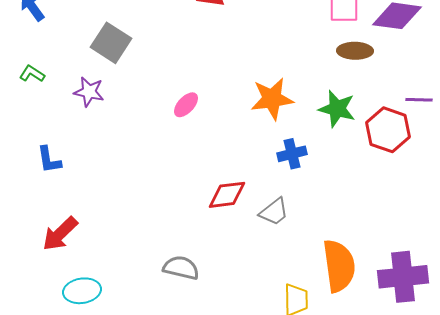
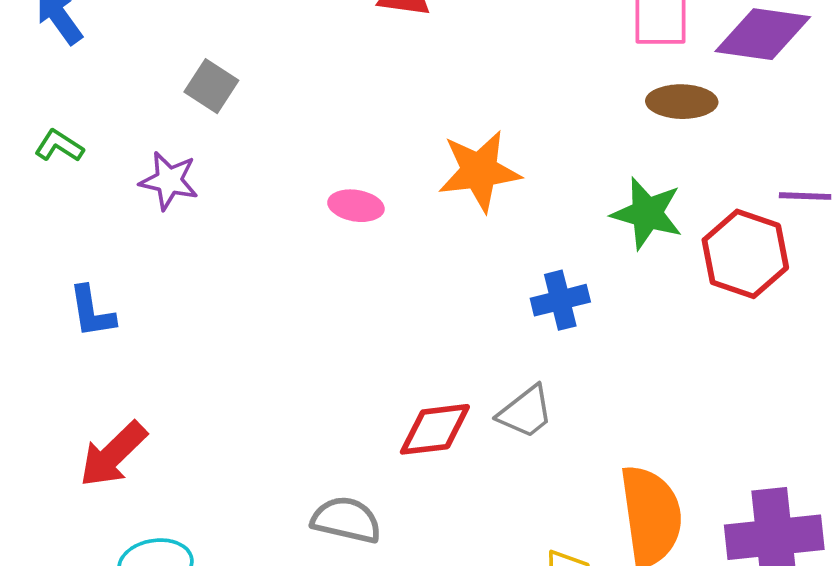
gray square: (111, 43) -> (211, 86), size x0.7
orange star: (272, 99) -> (479, 171), moved
pink ellipse: (186, 105) -> (356, 206), turned 56
red diamond: (227, 195) -> (435, 429), moved

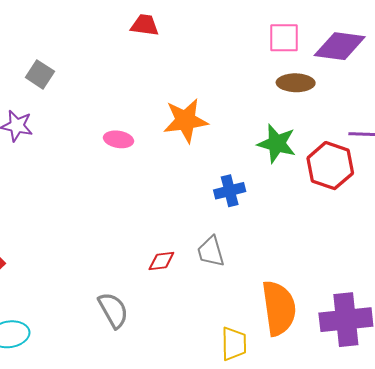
gray trapezoid: (526, 412) -> (211, 252), turned 112
red diamond: (435, 429) -> (161, 261), size x0.7
gray semicircle: (346, 520) -> (113, 310), turned 48

